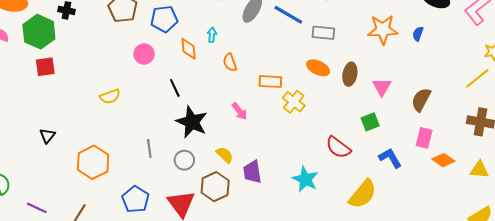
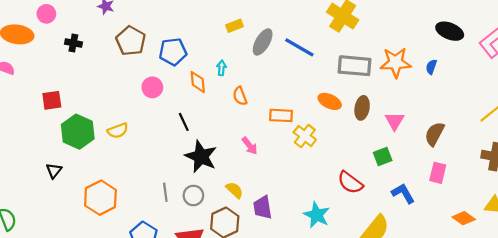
green hexagon: (39, 32) -> (78, 132), moved
gray rectangle: (323, 33) -> (355, 66), moved, size x1.4
gray line: (149, 148) -> (165, 192), moved
orange diamond: (443, 160) -> (464, 218), moved

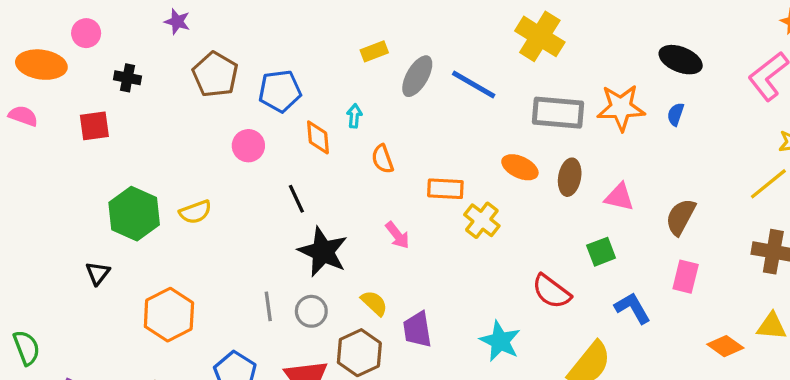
black ellipse: (450, 31) -> (681, 60), moved
red square: (52, 100) -> (94, 126), moved
pink triangle: (395, 121) -> (619, 197), turned -48

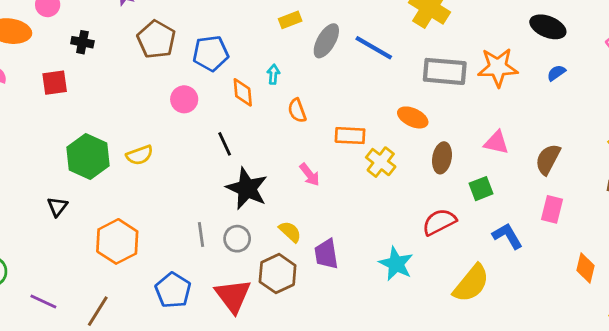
blue semicircle: (676, 114) -> (556, 73), moved, turned 36
brown ellipse: (570, 177) -> (442, 158), moved
red semicircle: (551, 291) -> (439, 222), turned 116
orange diamond: (725, 346) -> (586, 268), turned 68

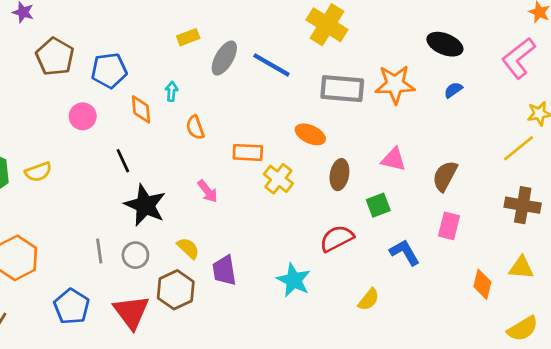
yellow semicircle: (471, 283) -> (369, 300), size x0.6

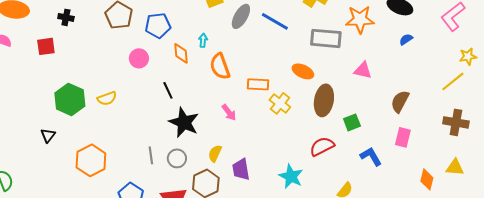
orange star: (395, 84) -> (360, 19), moved
orange semicircle: (195, 127) -> (220, 66), size x1.5
pink triangle: (394, 159) -> (363, 70), moved
brown ellipse: (339, 175) -> (324, 100), size x1.4
yellow semicircle: (188, 248) -> (215, 153), turned -108

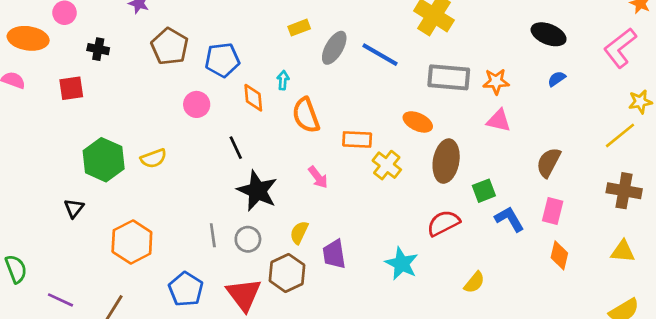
orange star: (360, 19) -> (496, 82), moved, size x0.7
blue L-shape: (371, 156) -> (509, 219), moved
orange diamond: (427, 179) -> (559, 255), moved

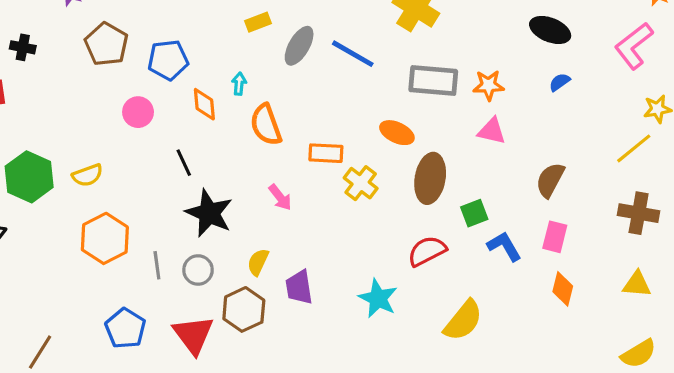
orange hexagon: (132, 242) -> (105, 238), moved
yellow semicircle: (474, 282) -> (463, 321), size x1.6

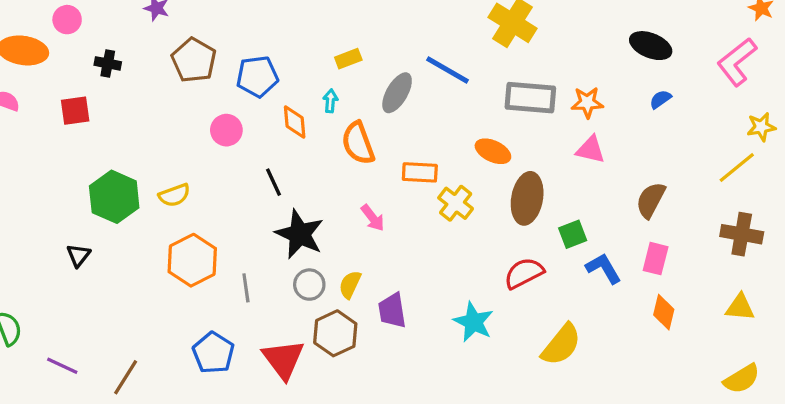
yellow rectangle: (258, 22) -> (348, 59), moved
gray ellipse: (299, 46) -> (397, 93), moved
gray circle: (198, 270) -> (309, 285), moved

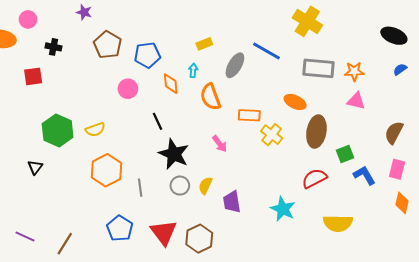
brown hexagon: (335, 333) -> (199, 239), moved
yellow semicircle: (561, 345) -> (338, 223), turned 52

